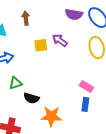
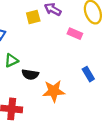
pink rectangle: (86, 86) -> (75, 34), moved
blue rectangle: (85, 104) -> (88, 74), turned -32

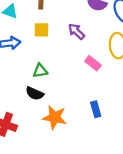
yellow square: (33, 17) -> (41, 30), moved
green triangle: (11, 61) -> (40, 71), moved

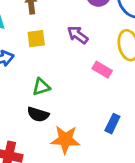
blue rectangle: (96, 109) -> (112, 124), turned 49

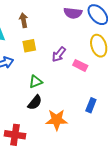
purple arrow: (78, 35) -> (59, 54), moved, turned -84
black semicircle: (38, 114) -> (35, 102), turned -63

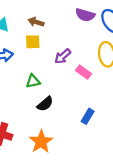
brown arrow: (24, 20) -> (36, 22), moved, turned -72
black semicircle: (35, 102) -> (45, 104), moved
orange star: (57, 120) -> (41, 142), moved, turned 30

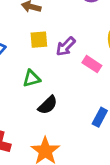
yellow square: (33, 42) -> (39, 40), moved

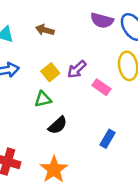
yellow square: (39, 40) -> (50, 72), moved, turned -36

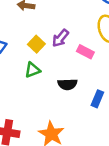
black semicircle: (58, 125) -> (67, 84), moved, turned 48

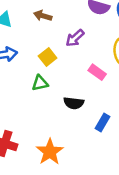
purple arrow: (60, 38) -> (75, 38), moved

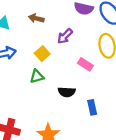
blue rectangle: (102, 122) -> (92, 107), turned -40

